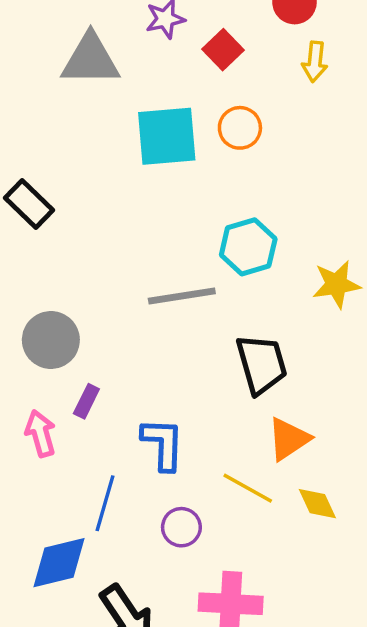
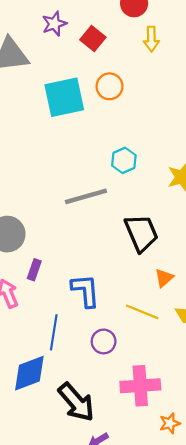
cyan hexagon: (248, 247) -> (124, 160), size x0.7
orange triangle: (289, 439) -> (164, 278), size x0.7

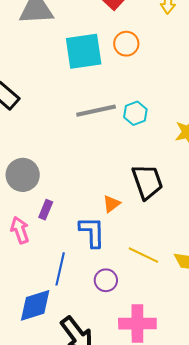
gray line: (86, 196) -> (96, 111), moved
orange triangle: (164, 278) -> (111, 204), moved

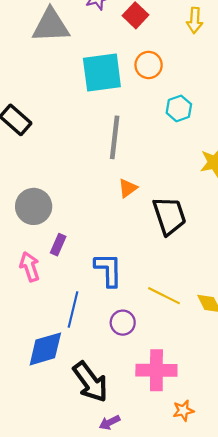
gray line: (96, 111) -> (115, 137), turned -72
cyan hexagon: (135, 113) -> (179, 108), moved
orange triangle: (111, 204) -> (128, 188), moved

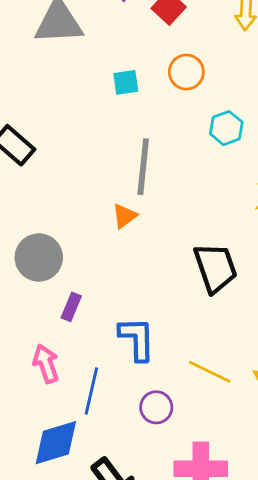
cyan square: (102, 72) -> (126, 82), size x0.5
orange triangle: (128, 188) -> (125, 216), moved
pink arrow: (30, 267) -> (46, 364), moved

